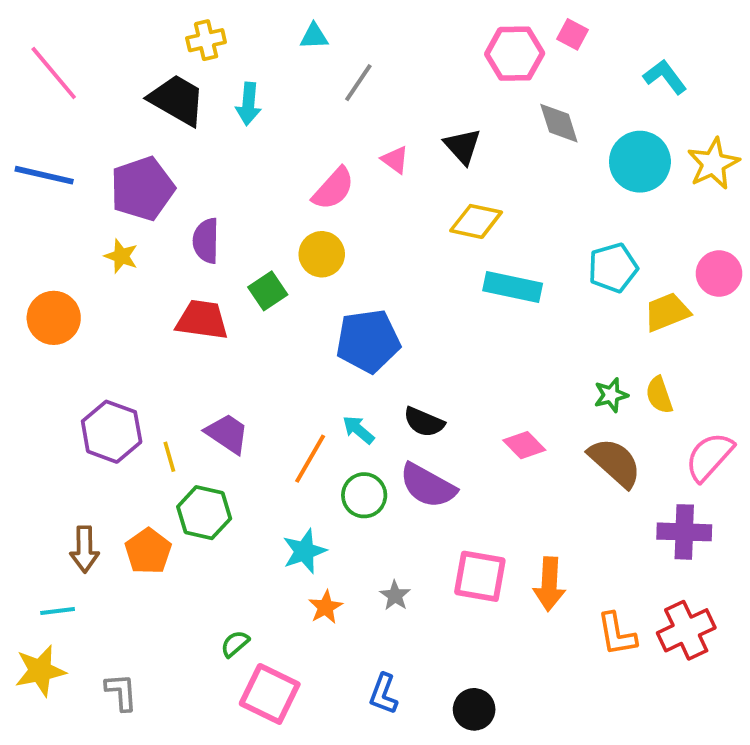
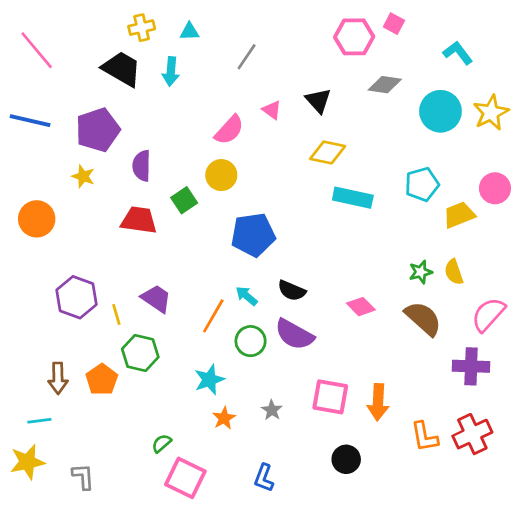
cyan triangle: (314, 36) -> (189, 32), moved
gray diamond: (559, 123) -> (385, 85), turned -64
black circle: (474, 709) -> (346, 459), moved

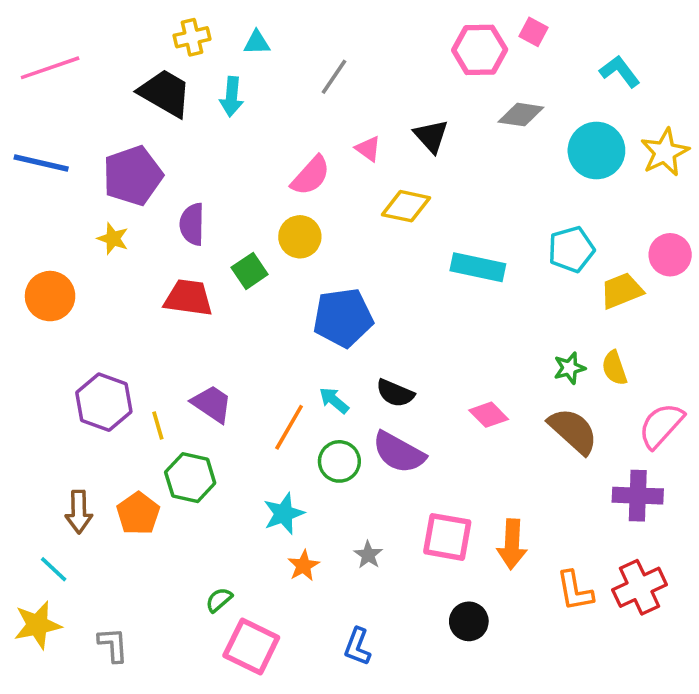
pink line: (37, 50) -> (50, 68), turned -69
yellow diamond: (328, 152) -> (406, 206), moved
cyan line: (39, 421) -> (54, 569), turned 50

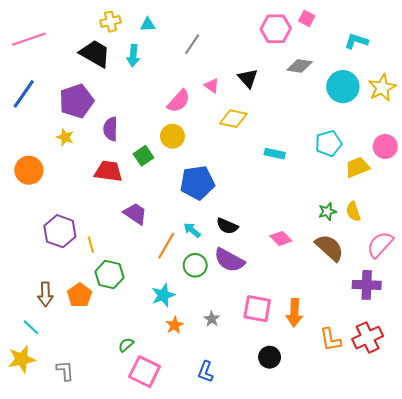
cyan L-shape: (620, 71) -> (356, 41), turned -35
blue line: (41, 163) -> (24, 94), turned -68
cyan rectangle: (478, 267) -> (275, 154), size x0.7
purple trapezoid: (212, 404) -> (135, 214), moved

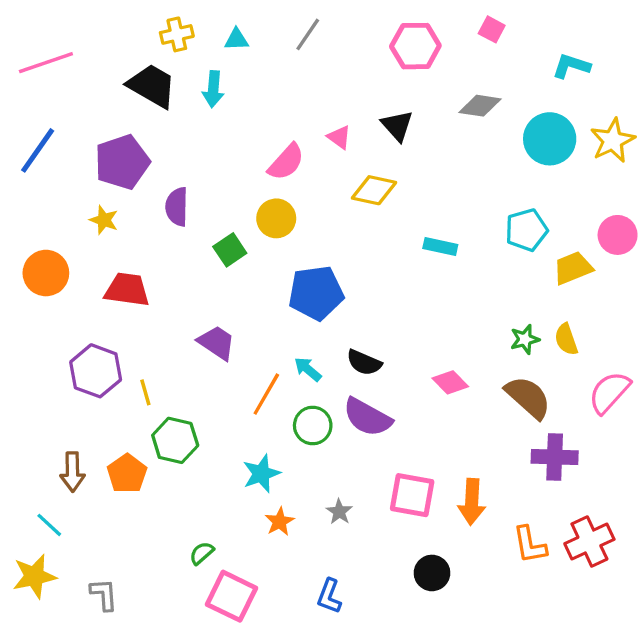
pink hexagon: (276, 29) -> (415, 46), moved
gray line: (192, 44) -> (308, 34), moved
red trapezoid: (108, 171) -> (127, 290), moved
purple cross: (367, 285) -> (555, 457), moved

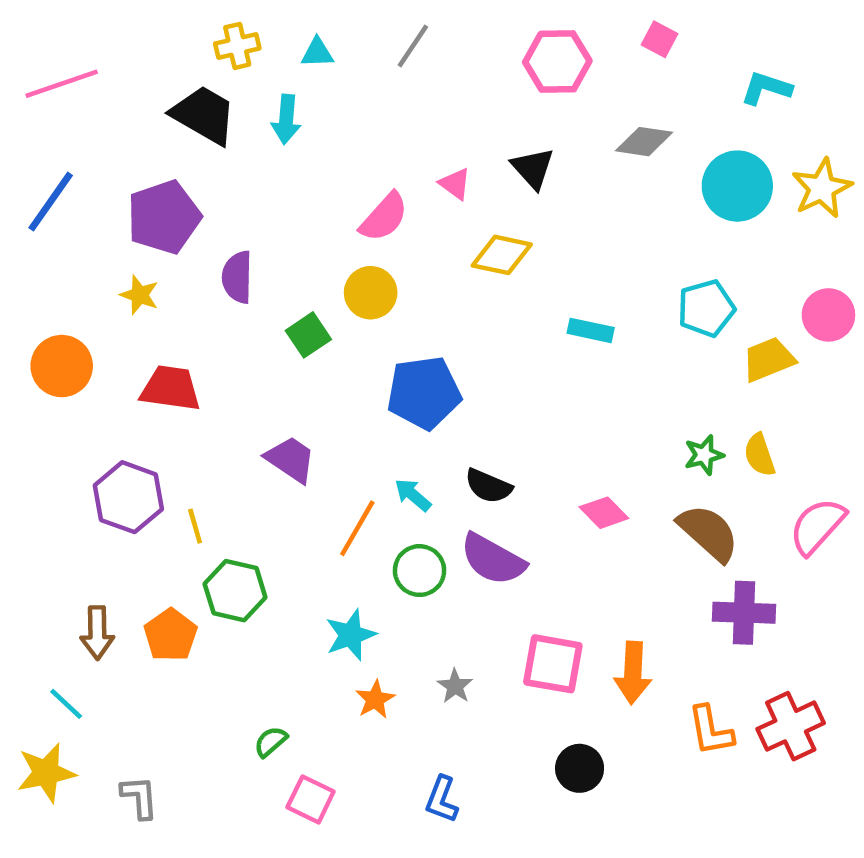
pink square: (231, 596) -> (311, 799), size x0.7

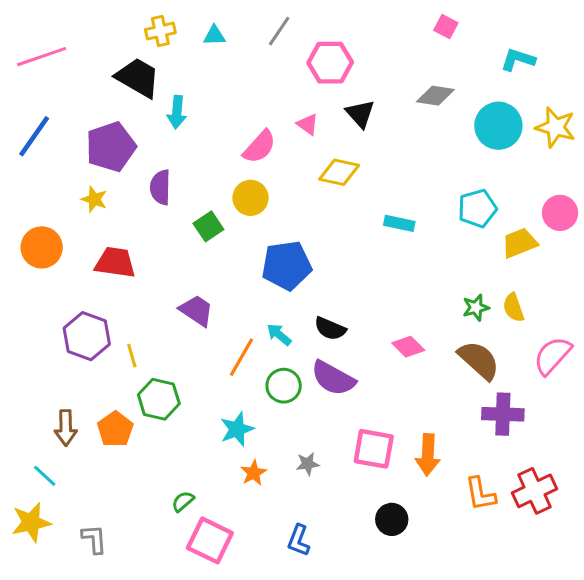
pink hexagon: (557, 62) -> (330, 63), moved
cyan arrow: (286, 119) -> (177, 112), moved
yellow star: (822, 188) -> (556, 127), turned -30
gray star: (455, 686) -> (308, 464), turned 30
pink square: (311, 799) -> (210, 540), size x1.4

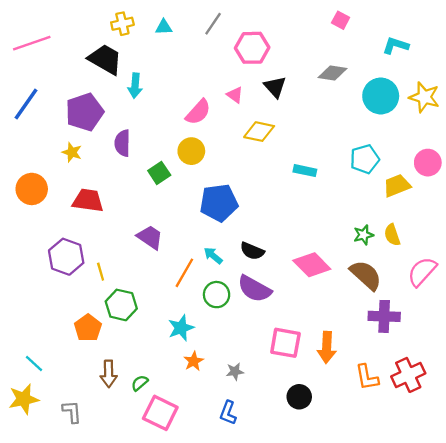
pink diamond: (408, 347) -> (312, 265), size x1.5
brown arrow: (66, 428) -> (109, 374), moved
gray star: (308, 464) -> (235, 372), moved

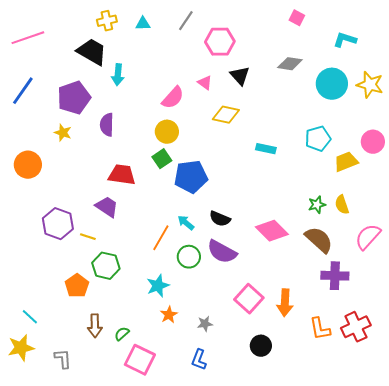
green square: (159, 173) -> (162, 159), moved
red trapezoid: (88, 200) -> (122, 175), moved
purple trapezoid: (150, 237) -> (107, 207), moved
yellow line: (101, 272) -> (88, 237), turned -56
pink square: (285, 343) -> (249, 299), turned 32

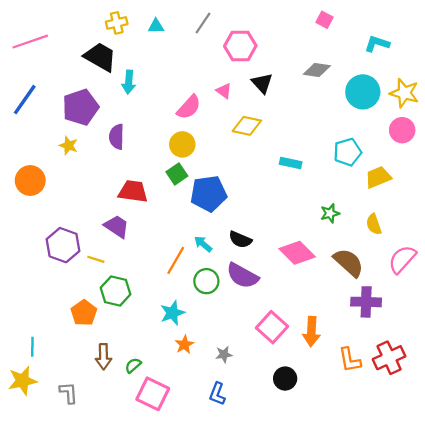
pink circle: (373, 142) -> (402, 130), moved
green star: (317, 205) -> (330, 213), moved
cyan line: (30, 317) -> (32, 347), turned 48

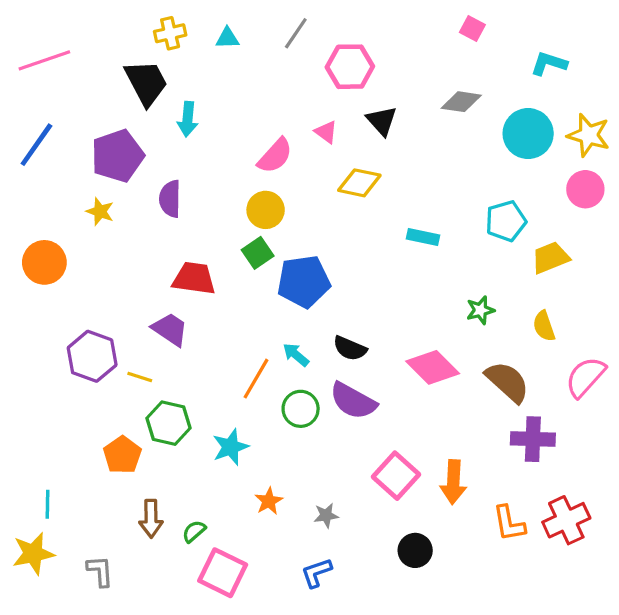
black trapezoid: (100, 57) -> (146, 83), turned 32
cyan star: (172, 313) -> (231, 447), moved
blue L-shape: (217, 394) -> (316, 573), turned 50

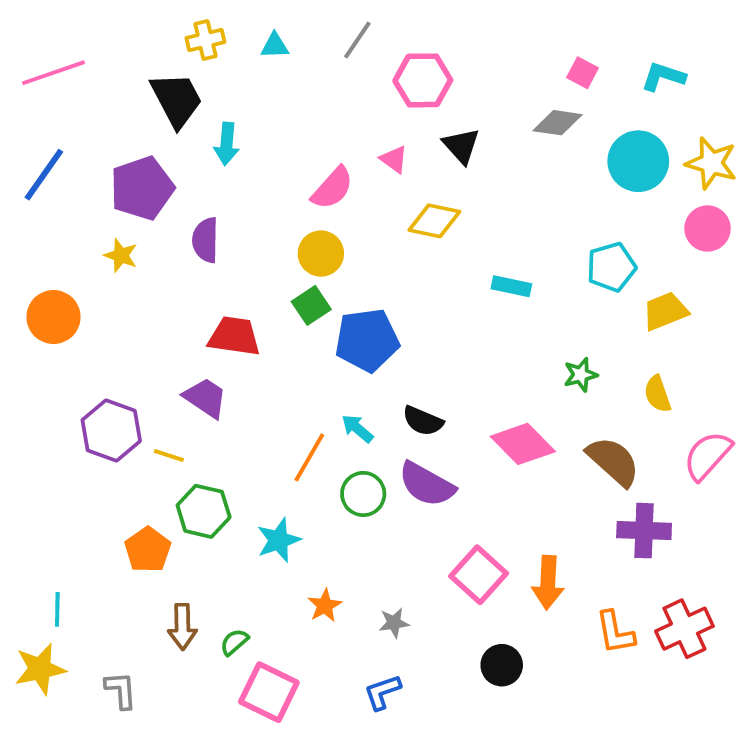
pink square: (472, 29) -> (582, 73), moved

